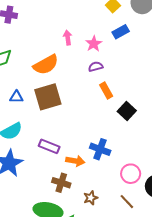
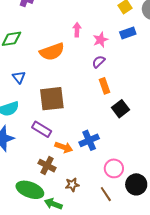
purple semicircle: (96, 67) -> (99, 62), turned -40
blue triangle: (16, 97) -> (19, 77), turned 40
brown square: (48, 97) -> (52, 99), moved
blue cross: (100, 149) -> (89, 140), turned 36

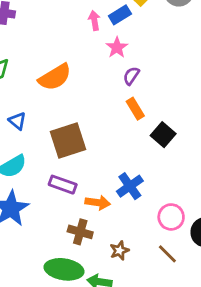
pink arrow: (77, 30) -> (94, 20), moved
blue rectangle: (128, 33) -> (120, 15), moved
purple semicircle: (99, 62) -> (131, 76), moved

